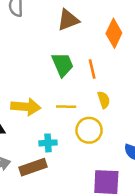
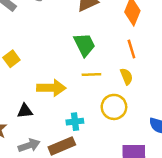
orange line: (92, 69) -> (131, 49), moved
yellow line: (66, 107) -> (91, 75), moved

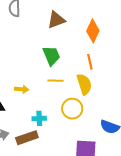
yellow semicircle: (126, 76) -> (84, 84), size x1.5
yellow arrow: (51, 88) -> (22, 89), size x0.6

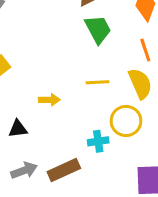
green trapezoid: (51, 56) -> (98, 29), moved
cyan cross: (39, 118) -> (98, 141), moved

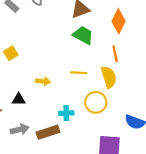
green trapezoid: (98, 29) -> (83, 35), turned -40
cyan cross: (98, 141) -> (66, 113), moved

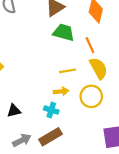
orange line: (115, 54) -> (90, 45), moved
yellow arrow: (43, 81) -> (61, 91), moved
cyan cross: (66, 113) -> (51, 110), moved, turned 32

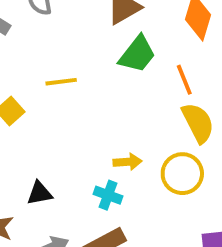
green trapezoid: (64, 32) -> (137, 54), turned 110
yellow line: (68, 71) -> (61, 82), moved

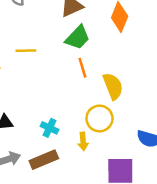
orange line: (184, 80) -> (82, 68), moved
yellow arrow: (128, 162) -> (83, 141), moved, turned 84

